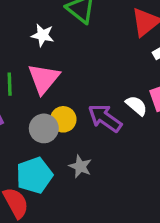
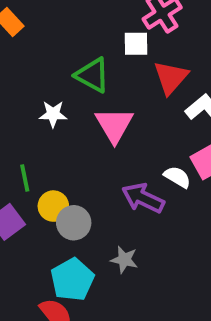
pink triangle: (44, 79) -> (114, 125), moved
yellow circle: (63, 119) -> (53, 206), moved

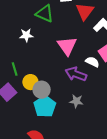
pink triangle: (114, 125) -> (67, 46), moved
gray star: (124, 260) -> (76, 101), moved
cyan pentagon: (72, 280) -> (45, 106), moved

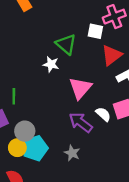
white star: (26, 35) -> (51, 64), moved
yellow circle: (30, 82) -> (17, 148), moved
gray circle: (42, 90) -> (25, 131), moved

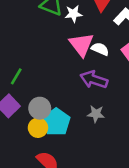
white star: (51, 64) -> (73, 14), moved
green line: (14, 96) -> (16, 76), turned 49
white semicircle: (103, 114) -> (100, 49), moved

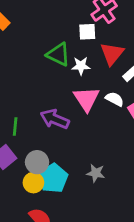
white semicircle: (100, 49) -> (115, 99), moved
green line: (16, 76) -> (15, 127), turned -30
purple arrow: (94, 80) -> (55, 119), moved

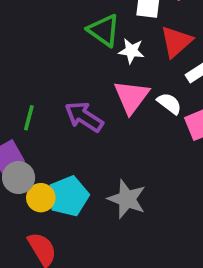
gray circle: (37, 162) -> (19, 178), moved
gray star: (96, 173) -> (127, 199), size x1.5

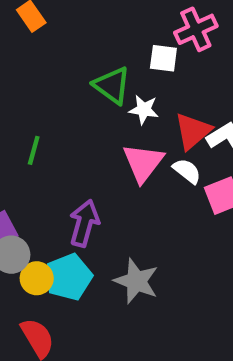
red triangle: (176, 42) -> (193, 131), moved
purple arrow: (84, 117) -> (84, 223), moved, turned 72
green line: (29, 118) -> (34, 150), moved

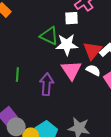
white star: (144, 110) -> (67, 45), size x1.5
purple arrow: (84, 223) -> (47, 84), moved

